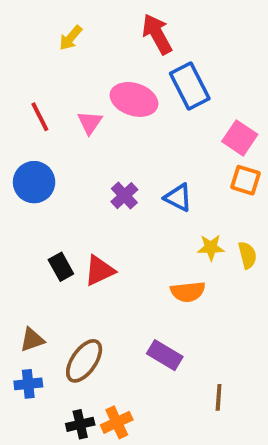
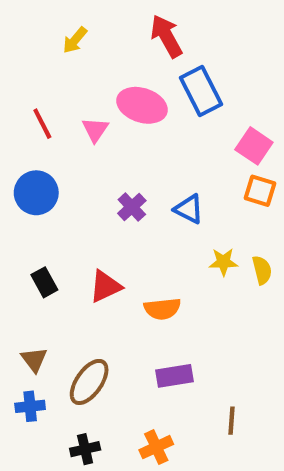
black rectangle: (61, 267) -> (44, 282), moved
orange semicircle: (188, 292) -> (162, 309), moved
brown triangle: (32, 340) -> (34, 360), turned -48
purple rectangle: (165, 355) -> (175, 376), turned -40
orange cross: (117, 422) -> (156, 447), moved

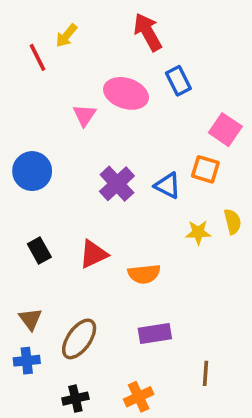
blue rectangle: (201, 91) -> (178, 81), size x0.7
red line: (42, 124) -> (38, 57), moved
orange square: (260, 191) -> (205, 169), moved
purple cross: (132, 207) -> (117, 184), size x1.4
yellow semicircle: (262, 270) -> (233, 222), moved

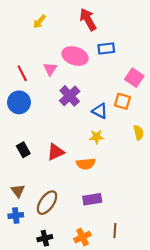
red line: (38, 57) -> (22, 73), moved
blue rectangle: (178, 81) -> (106, 48), turned -70
purple cross: (117, 184) -> (70, 96), moved
yellow star: (198, 232) -> (97, 137), moved
brown line: (205, 373) -> (115, 231), moved

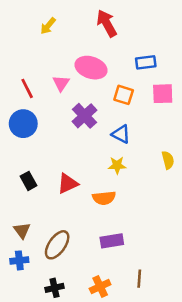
blue rectangle: (106, 48) -> (146, 62), moved
pink square: (134, 78) -> (163, 94), turned -36
orange square: (122, 101) -> (124, 95), moved

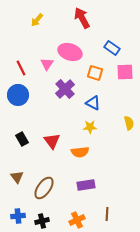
blue rectangle: (146, 62) -> (112, 48), turned 42
red triangle: (68, 184) -> (52, 141), turned -42
blue cross: (19, 260) -> (18, 216), moved

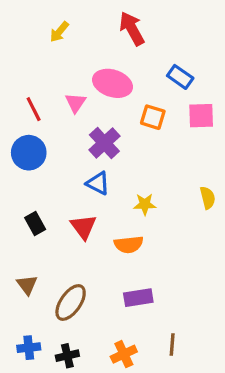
blue triangle: (93, 103) -> (98, 183), moved

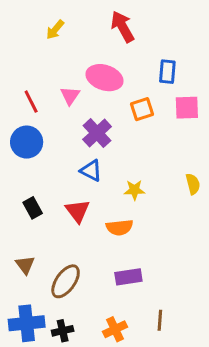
blue rectangle: (180, 77) -> (167, 72), turned 60
orange square: (153, 117) -> (142, 109), turned -35
blue cross: (29, 348) -> (27, 323), size x1.6

